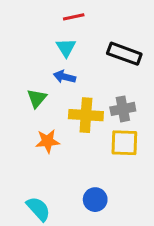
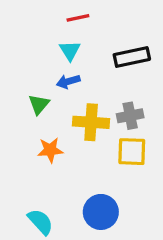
black rectangle: (124, 54) -> (132, 57), turned -32
blue arrow: (64, 77) -> (68, 81), turned -30
blue circle: (95, 200) -> (101, 212), size x1.4

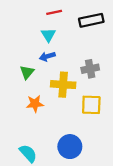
black rectangle: (132, 57) -> (91, 20), moved
gray cross: (130, 116) -> (90, 69), moved

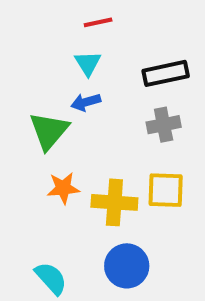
black rectangle: (91, 20) -> (166, 73), moved
green triangle: (27, 72) -> (49, 131), size x1.5
yellow cross: (63, 85) -> (114, 202), moved

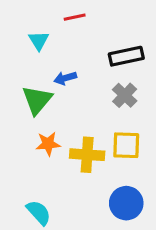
cyan triangle: (88, 63) -> (39, 41), moved
gray cross: (164, 125) -> (125, 95), turned -35
blue circle: (127, 266) -> (126, 203), moved

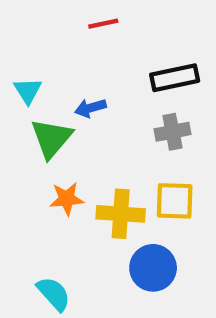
cyan triangle: (39, 41) -> (28, 91), moved
gray cross: (125, 95) -> (172, 132), turned 35
blue circle: (126, 203) -> (153, 268), moved

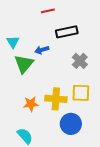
black rectangle: (175, 78) -> (67, 32), moved
gray cross: (172, 132) -> (80, 61), turned -35
orange star: (67, 199) -> (31, 104), moved

